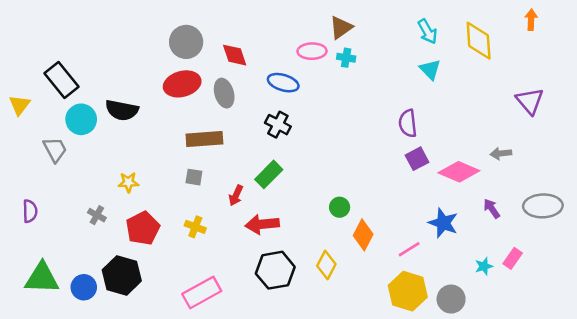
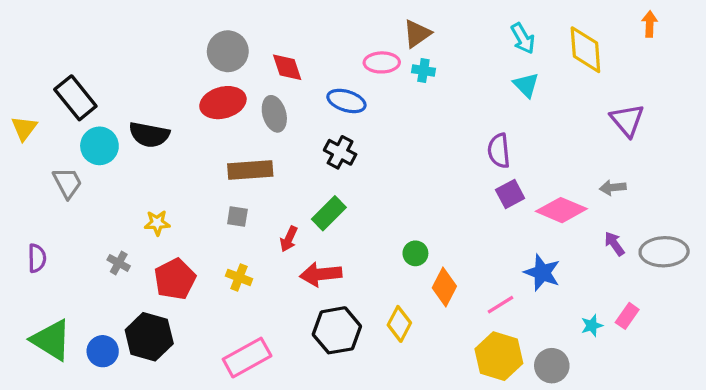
purple triangle: (530, 101) -> (627, 120), moved
purple arrow: (492, 209) -> (614, 244), moved
green triangle: (42, 278) -> (51, 340), turned 30

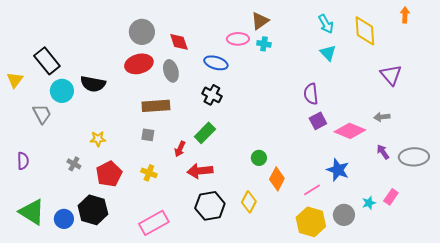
gray circle: (552, 366) -> (344, 215), moved

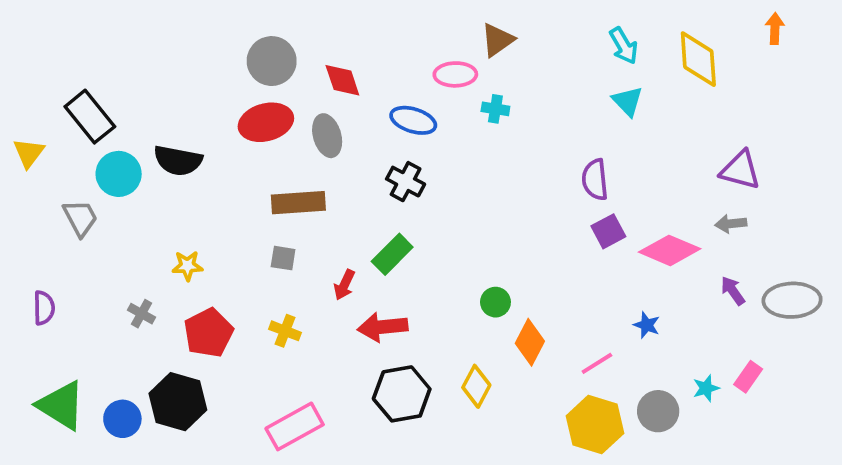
cyan cross: (264, 44) -> (495, 109), moved
purple triangle: (391, 75) -> (740, 170), moved, turned -35
blue star: (338, 170) -> (647, 325), size x0.6

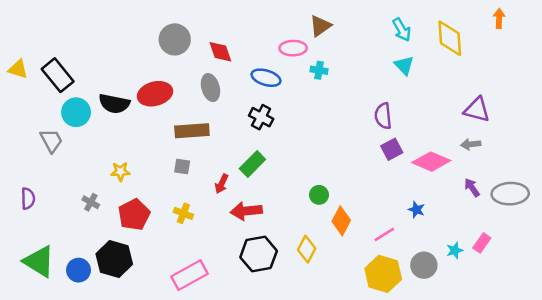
red ellipse: (266, 122) -> (155, 94), moved
yellow triangle: (29, 153) -> (18, 69), moved, turned -50

